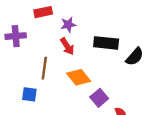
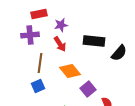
purple cross: (16, 36) -> (30, 35), moved
blue square: (29, 94) -> (38, 86), moved, turned -32

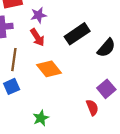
black rectangle: (94, 41) -> (77, 34), turned -40
purple square: (88, 89) -> (106, 89), moved

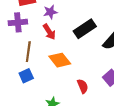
red semicircle: (92, 108) -> (83, 86), moved

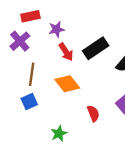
purple cross: (18, 22) -> (20, 41), turned -36
red arrow: (49, 32) -> (66, 52), moved

